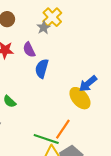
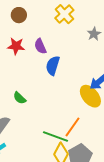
gray star: (44, 28) -> (94, 34), moved

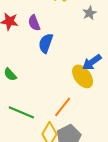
green line: (55, 136) -> (21, 112), moved

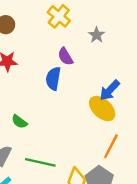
purple semicircle: (34, 23) -> (65, 57), moved
orange line: (63, 107) -> (111, 146), moved

